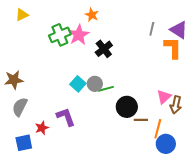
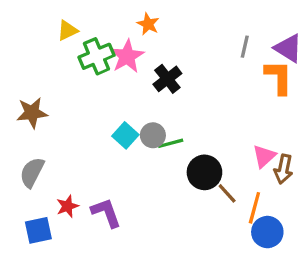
yellow triangle: (22, 15) -> (67, 31), moved
brown star: (14, 80) -> (32, 113), moved
purple L-shape: (66, 117) -> (106, 213), moved
brown line: (141, 120) -> (227, 193), turned 48

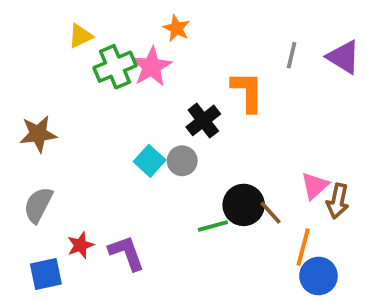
orange L-shape: (279, 77) -> (247, 92), moved
black cross: (167, 79) -> (203, 120), moved
green line: (171, 143) -> (213, 226), moved
brown line: (227, 193) -> (270, 213), moved

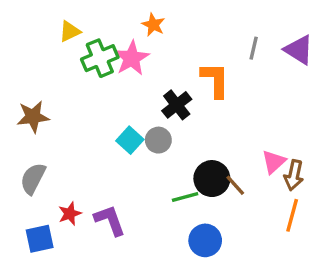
orange line: (303, 247) -> (292, 215), moved
blue circle: (318, 276) -> (205, 240), moved

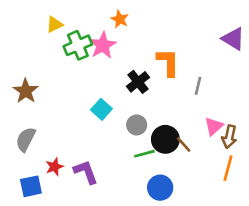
gray line: (254, 48) -> (198, 86), moved
brown star: (33, 117) -> (26, 91), turned -30
gray circle: (158, 140) -> (137, 125), moved

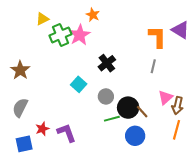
orange L-shape: (168, 62) -> (157, 37), moved
blue circle: (160, 188) -> (135, 136), moved

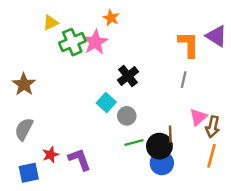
cyan square: (79, 84) -> (106, 103), moved
black circle: (128, 108) -> (159, 146), moved
brown line: (142, 112) -> (170, 134), turned 40

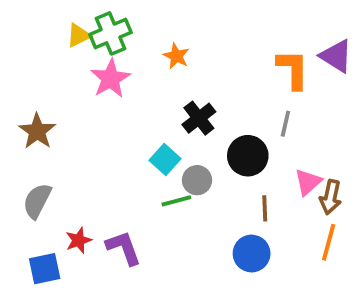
orange star: (111, 18) -> (176, 56), moved
green cross: (72, 42) -> (110, 33), moved
pink star: (95, 42) -> (110, 79), moved
green line: (134, 142) -> (176, 201), moved
black circle: (159, 146) -> (248, 156), moved

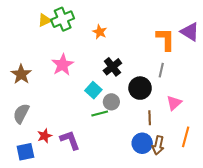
pink star: (110, 79) -> (63, 65), moved
brown arrow: (331, 197) -> (158, 145), moved

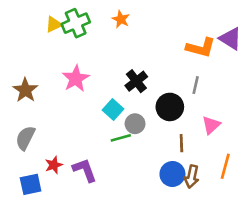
orange star: (100, 32) -> (121, 19), moved
orange L-shape: (165, 39) -> (201, 48), turned 105

